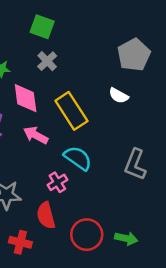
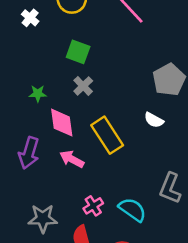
cyan semicircle: (78, 158) -> (132, 210), moved

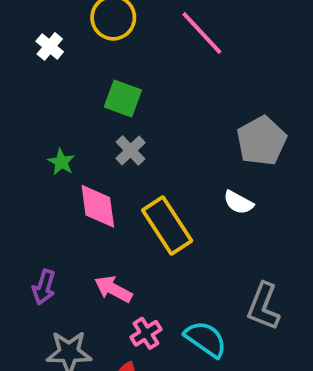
green star: (38, 94) -> (61, 162), turned 30
purple arrow: (29, 153) -> (44, 287), moved, size x0.7
pink arrow: (72, 159) -> (113, 289), moved

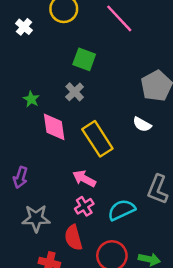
green square: (123, 98) -> (84, 59), moved
pink arrow: (113, 289) -> (84, 179), moved
cyan semicircle: (206, 339) -> (122, 210), turned -60

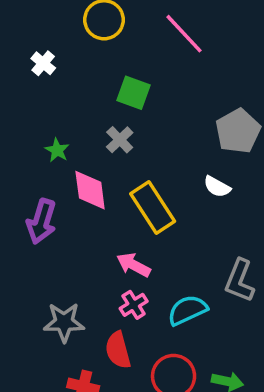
white cross: (24, 27) -> (43, 63), moved
purple arrow: (20, 177) -> (41, 221), moved, size x1.4

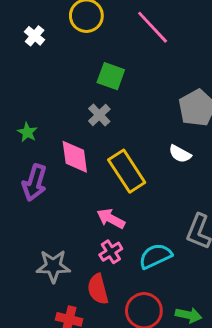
white cross: (43, 63) -> (35, 36), moved
green star: (57, 150) -> (27, 132), moved

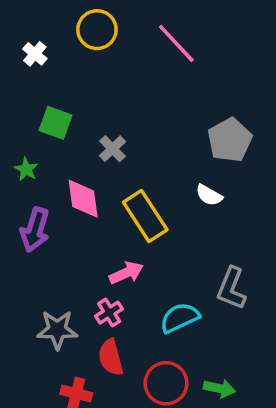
green square: (111, 76) -> (56, 123), moved
pink arrow: (111, 219) -> (126, 273), turned 128
pink cross: (111, 252) -> (109, 313), moved

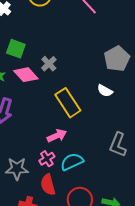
pink diamond: (83, 199) -> (26, 75), moved, turned -35
cyan semicircle: (180, 318) -> (72, 162), moved

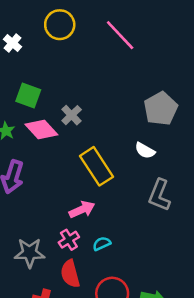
gray L-shape: (118, 145) -> (159, 195), moved
cyan semicircle: (72, 162) -> (102, 244), size x0.6

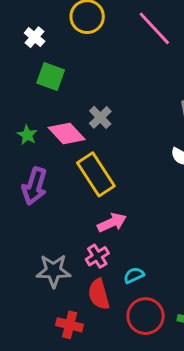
green square: (28, 95) -> (51, 77), moved
yellow rectangle: (96, 166) -> (96, 174), moved
cyan semicircle: (102, 244) -> (134, 275), moved

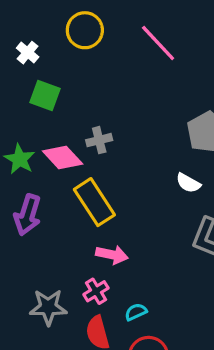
gray cross: (100, 117) -> (99, 140), turned 30
green star: (27, 135) -> (20, 159), size x1.4
pink arrow: (112, 223) -> (112, 255), turned 36

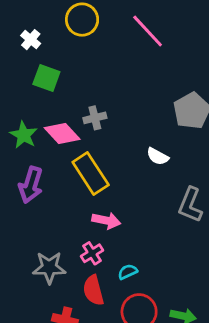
white semicircle: (188, 183) -> (158, 156), moved

